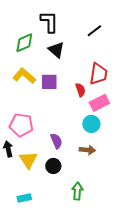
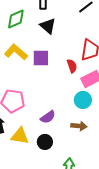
purple semicircle: (56, 141) -> (48, 117), turned 77
yellow triangle: (28, 160) -> (20, 136), turned -48

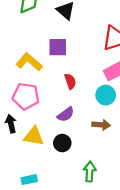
yellow L-shape: (16, 52) -> (29, 62), moved
red semicircle: (72, 66) -> (70, 81), moved

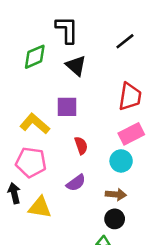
black circle: (62, 143) -> (115, 219), moved

